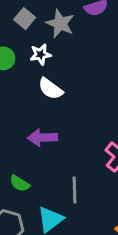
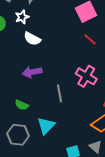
gray line: (74, 190) -> (59, 93), moved

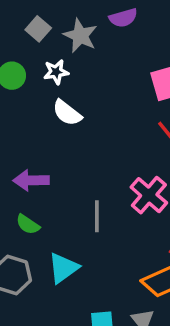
purple arrow: (32, 72) -> (31, 180), moved

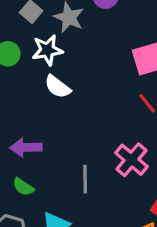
white star: (56, 72) -> (47, 50), size x1.4

